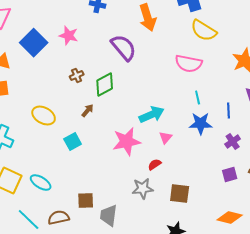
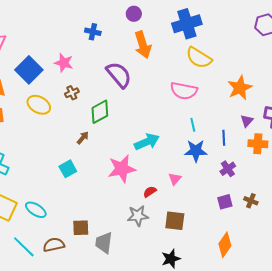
brown cross: (77, 76) -> (72, 93), moved
yellow ellipse: (44, 116) -> (39, 105), moved
pink triangle: (166, 138) -> (175, 179), moved
orange diamond: (230, 218) -> (225, 245), turned -70

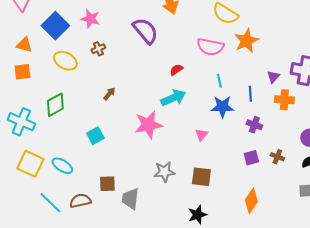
orange star: (240, 88) -> (246, 41), moved
green diamond: (100, 112) -> (55, 105), moved
cyan square: (68, 169) -> (95, 136), moved
purple cross: (228, 169) -> (254, 125), turned -35
red semicircle: (150, 192) -> (176, 70), moved

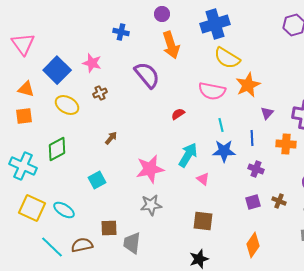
purple triangle: (273, 77) -> (267, 113), moved
cyan arrow: (173, 98) -> (188, 155), moved, turned -35
pink triangle: (201, 135) -> (203, 179), turned -32
gray star: (164, 172) -> (151, 205), moved

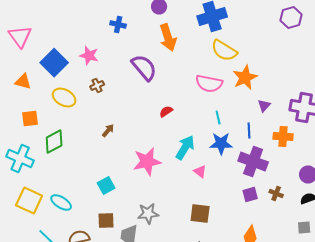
red semicircle: (178, 114) -> (166, 112), moved
orange square: (24, 116) -> (30, 118), moved
purple cross: (256, 169) -> (253, 162), size x1.8
cyan square: (97, 180) -> (106, 186), moved
gray star: (151, 205) -> (148, 214), moved

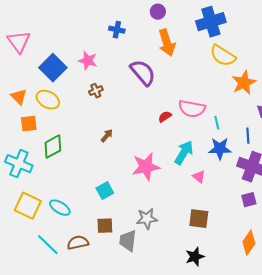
orange triangle: (23, 82) -> (19, 97), moved, turned 30
pink semicircle: (209, 84) -> (192, 109), moved
yellow ellipse: (64, 98) -> (48, 100), moved

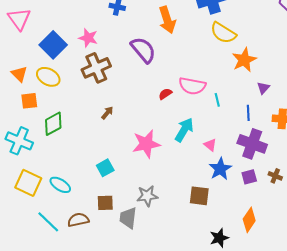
brown cross: (96, 91) -> (96, 68), size x2.0
blue star: (220, 149) -> (220, 169), moved, turned -30
pink triangle: (199, 177) -> (210, 145), moved
black star: (195, 257) -> (219, 238), moved

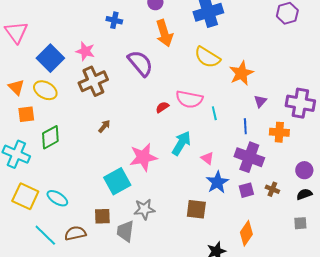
yellow semicircle: (223, 33) -> (207, 57), moved
cyan square: (105, 168) -> (117, 181), moved, size x1.5

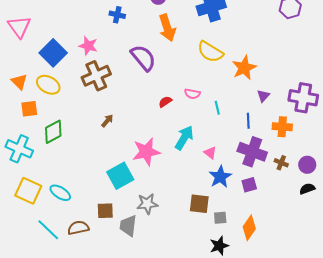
pink semicircle: (189, 99) -> (192, 94), size x0.6
brown cross: (272, 189) -> (281, 163), moved
gray square: (300, 223) -> (220, 218), moved

